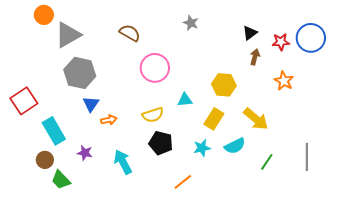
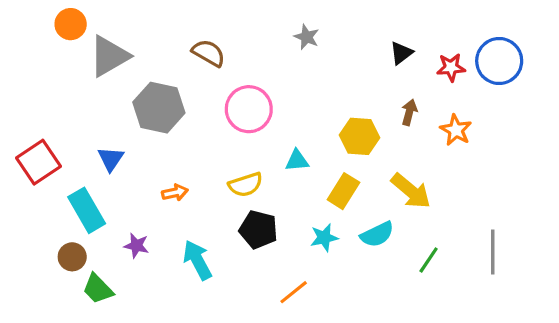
brown arrow: (255, 57) -> (409, 112), moved
gray hexagon: (80, 73) -> (159, 108), moved
blue triangle: (91, 104) -> (111, 159), moved

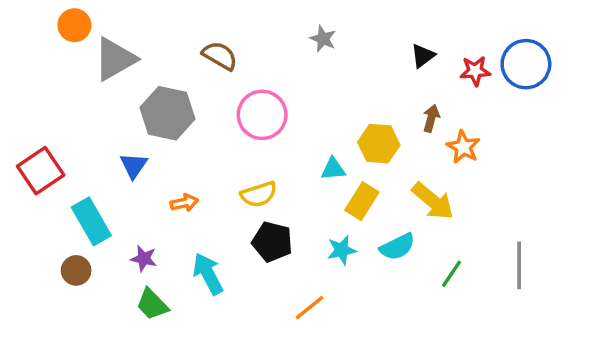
orange star: (456, 130) -> (463, 147), moved
blue triangle: (111, 159) -> (134, 166), moved
cyan triangle: (297, 161) -> (333, 169), moved
green trapezoid: (98, 289) -> (152, 304), moved

